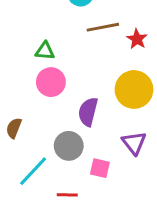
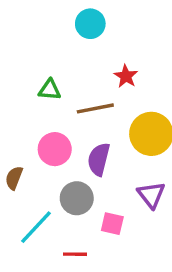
brown line: (103, 27) -> (95, 108), moved
red star: (137, 39) -> (126, 76), moved
pink circle: (51, 82) -> (55, 149), moved

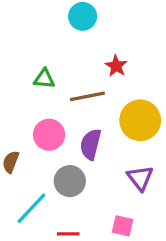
pink square: (112, 224) -> (123, 226), moved

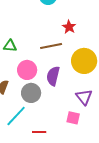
green triangle: (44, 79) -> (10, 46), moved
gray circle: (70, 181) -> (31, 93), moved
pink square: (123, 226) -> (73, 118), moved

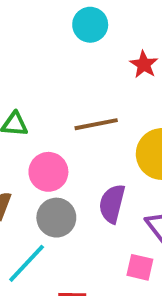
red star: (69, 27) -> (144, 64), moved
purple semicircle: (53, 76) -> (112, 204), moved

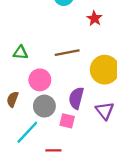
pink square: (140, 267) -> (67, 121), moved

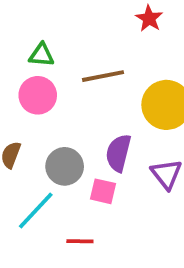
green triangle: (20, 53) -> (42, 55), moved
pink circle: (40, 80) -> (38, 95), moved

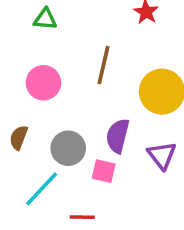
green triangle: (42, 55) -> (45, 19), moved
brown line: (103, 76) -> (104, 65), turned -66

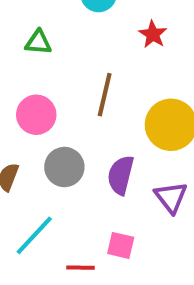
gray circle: (68, 148) -> (64, 167), moved
pink square: (104, 171) -> (121, 245), moved

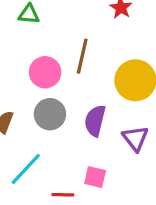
pink circle: (36, 115) -> (45, 72), moved

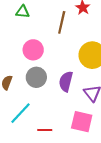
brown line: (82, 56) -> (62, 22), moved
pink square: (95, 177) -> (82, 122), moved, size x1.5

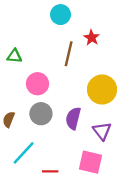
green triangle: (23, 12) -> (14, 56), moved

